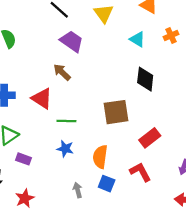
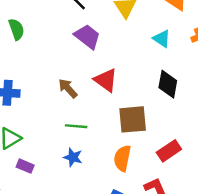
brown arrow: (62, 72) -> (68, 88), moved
red triangle: (42, 99) -> (106, 80), moved
orange semicircle: (100, 157) -> (122, 158), moved

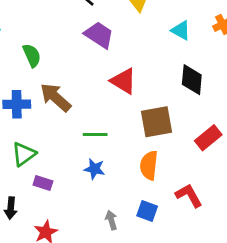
green semicircle: (16, 29) -> (32, 55), moved
brown arrow: (68, 88) -> (56, 97), moved, size x1.4
red rectangle: (169, 151) -> (208, 138), moved

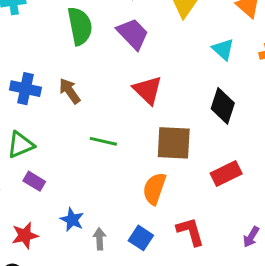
green semicircle: (32, 55) -> (80, 26), moved, size x1.4
brown arrow: (56, 97) -> (70, 91), size x0.7
blue star: (94, 169) -> (72, 220), moved

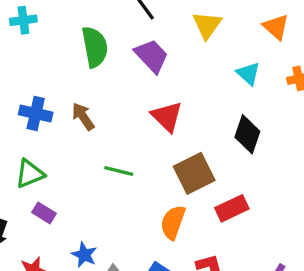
brown square: (174, 143) -> (194, 173), turned -30
red rectangle: (226, 173) -> (232, 208), moved

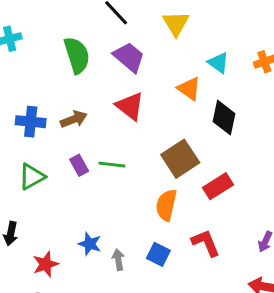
orange triangle: (276, 27) -> (189, 89), moved
brown arrow: (83, 116) -> (74, 119), turned 110
red triangle: (167, 116) -> (130, 106), moved
purple rectangle: (44, 213) -> (79, 165), moved, turned 36

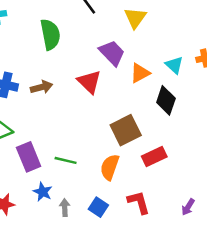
purple trapezoid: (129, 57) -> (112, 53), moved
cyan triangle: (218, 63) -> (174, 65), moved
orange triangle: (189, 89) -> (140, 73), turned 50
purple rectangle: (79, 165) -> (29, 157), moved, size x1.6
green line: (112, 165) -> (66, 160), moved

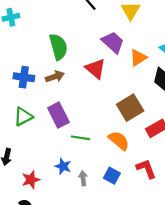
green semicircle: (50, 34) -> (58, 47), moved
purple rectangle: (29, 157) -> (58, 115), moved
orange semicircle: (110, 167) -> (119, 141), turned 115

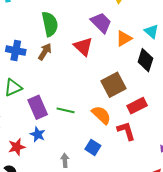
brown arrow: (55, 77) -> (45, 52), turned -42
purple rectangle: (58, 115) -> (38, 107), moved
blue star: (63, 166) -> (38, 134), moved
red L-shape: (146, 169) -> (126, 131), moved
gray arrow: (83, 178) -> (65, 160), moved

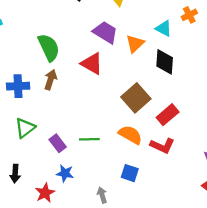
purple rectangle: (38, 107) -> (58, 143), size x0.7
red L-shape: (126, 131) -> (162, 146), turned 145

